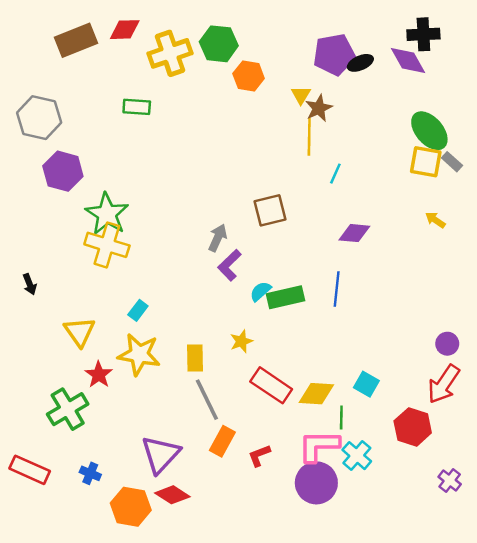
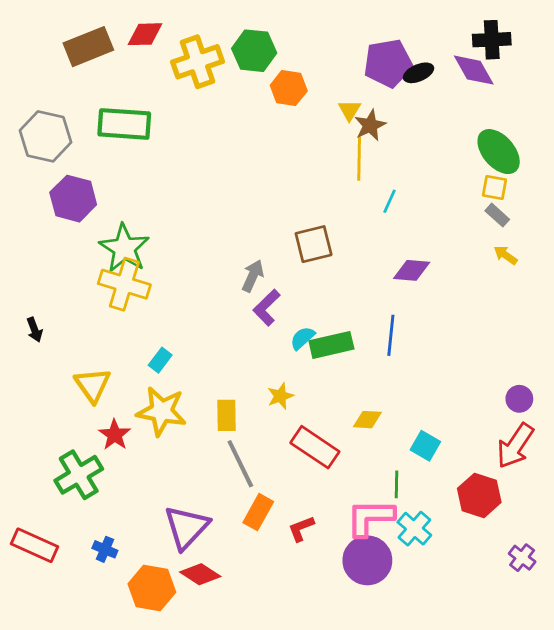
green rectangle: (137, 107) -> (124, 124), moved, size x1.6
yellow square: (426, 162) -> (494, 187), size x0.7
gray rectangle: (452, 162) -> (497, 215), moved
yellow diamond: (316, 394) -> (367, 420), moved, size x0.7

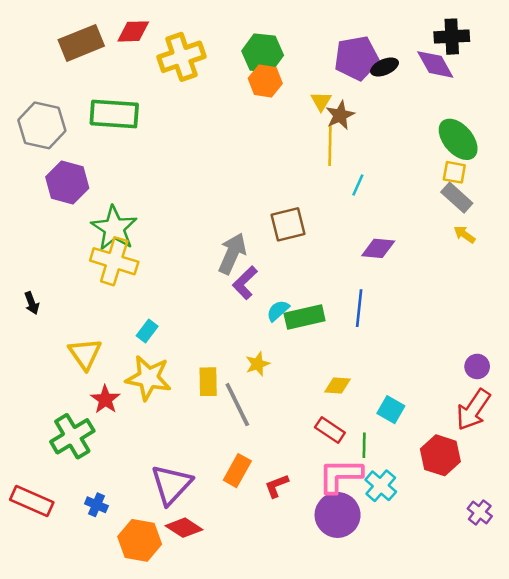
green hexagon: (254, 51) -> (263, 53), moved
gray rectangle: (497, 215) -> (457, 198), size x1.4
gray arrow: (253, 276) -> (232, 254), size x1.4
red rectangle: (315, 447) -> (330, 430), moved, size x0.7
gray line: (240, 464) -> (237, 405), moved

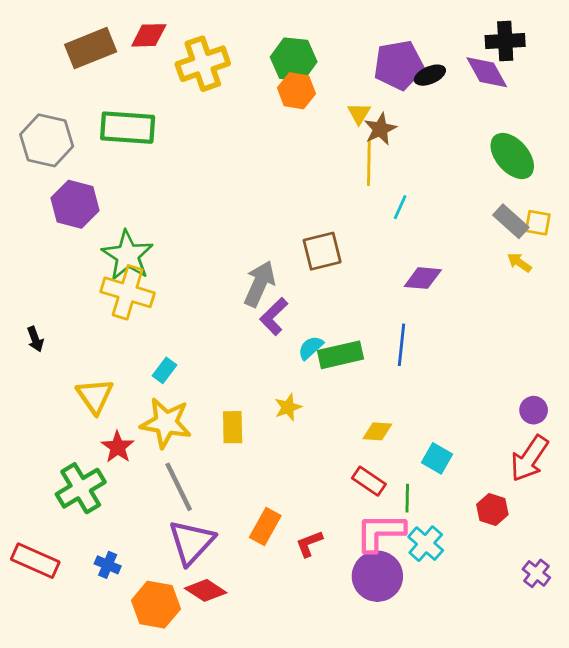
yellow square: (454, 172) -> (538, 223), moved
gray line: (237, 405) -> (179, 487), moved
red hexagon: (440, 455) -> (492, 510), size x0.7

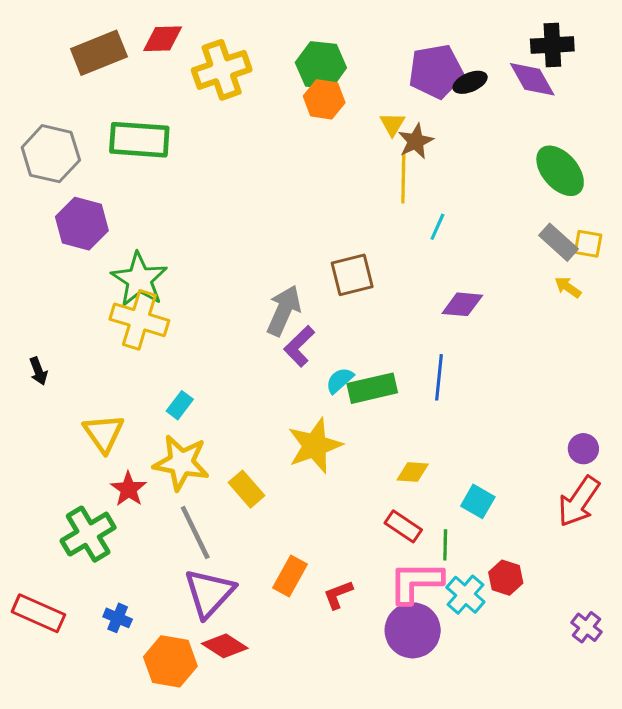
yellow star: (288, 407) -> (315, 446), size x1.8
yellow rectangle: (233, 427) -> (246, 489), moved, turned -40
red hexagon: (492, 510) -> (506, 578), moved

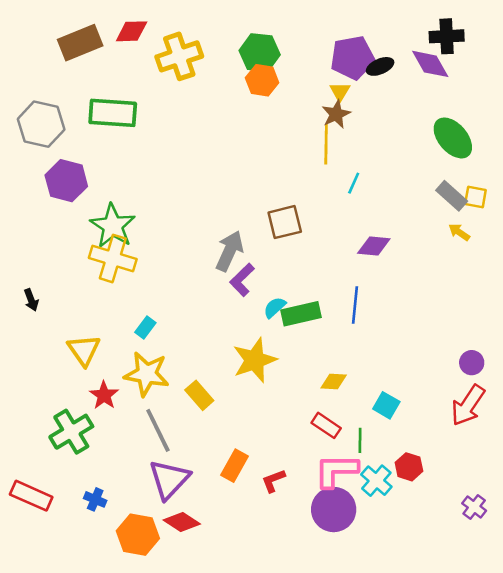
yellow triangle: (392, 124) -> (340, 92), moved

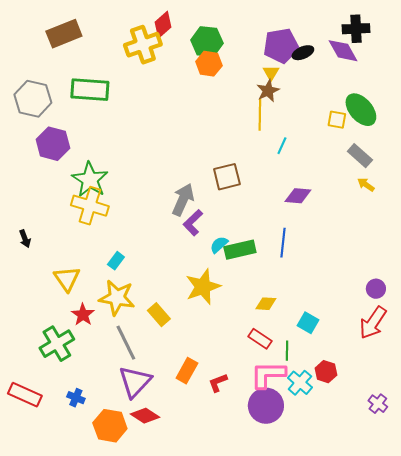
red diamond: (132, 31) -> (163, 25), moved, turned -40
yellow square: (475, 197) -> (337, 120), moved

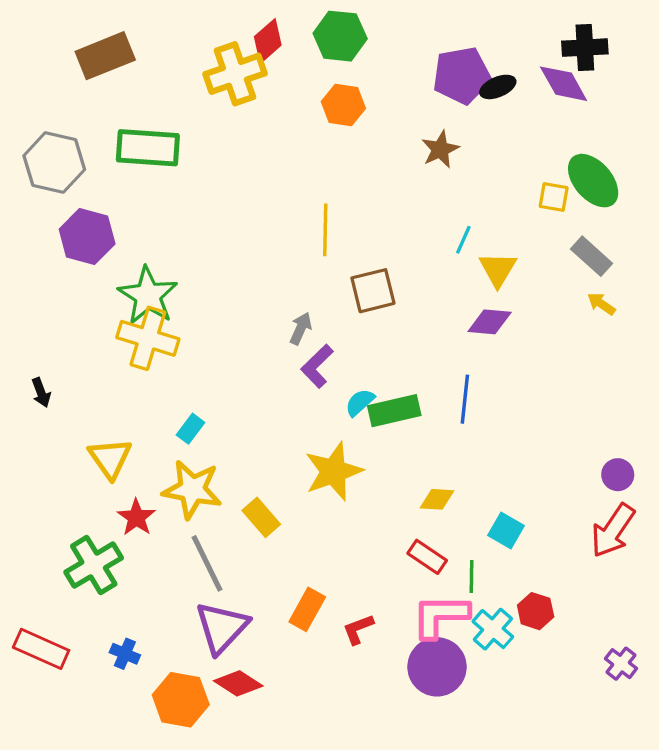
green hexagon: (207, 42) -> (340, 36), moved
yellow triangle: (271, 73) -> (498, 269), moved, size x1.4
yellow line: (260, 115) -> (325, 230), moved
gray arrow: (183, 200) -> (301, 328), size x0.6

